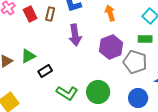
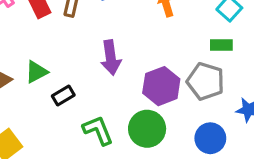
purple arrow: (75, 35) -> (111, 58), moved
purple hexagon: (111, 47) -> (161, 86), moved
green L-shape: (67, 93) -> (98, 130), turned -145

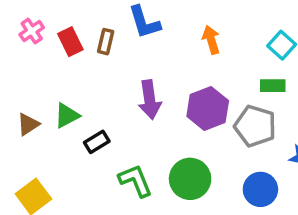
purple hexagon: (161, 86) -> (208, 108), moved

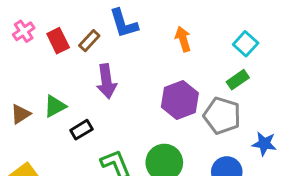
brown rectangle: (106, 42) -> (89, 41), turned 30
green rectangle: (273, 86) -> (238, 80), turned -35
purple arrow: (150, 100) -> (106, 81), moved

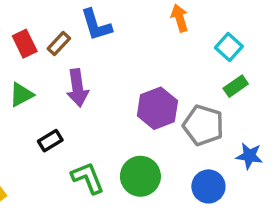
orange arrow: (183, 39) -> (180, 18), moved
green rectangle: (238, 80) -> (236, 86), moved
green triangle: (55, 106) -> (21, 95), moved

